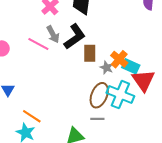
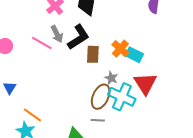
orange cross: (119, 59) -> (120, 49), moved
cyan rectangle: (131, 66) -> (134, 55), moved
gray star: (107, 68) -> (111, 78), moved

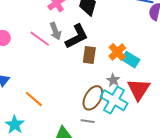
gray star: (111, 78) -> (113, 80), moved
orange line: (32, 115) -> (34, 99), moved

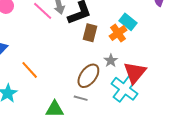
cyan rectangle: (131, 60) -> (128, 22), moved
cyan cross: (114, 100) -> (124, 89), moved

